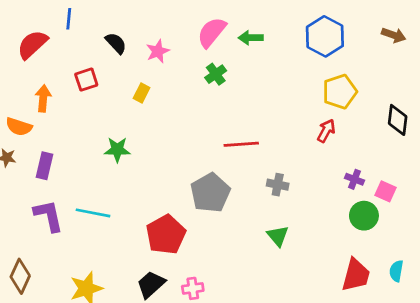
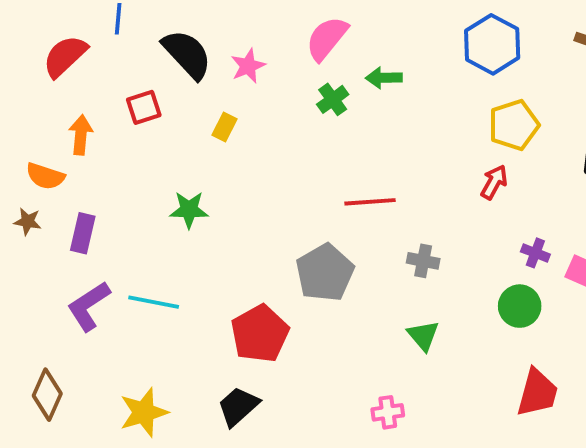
green arrow: (251, 38) -> (384, 78), moved
black semicircle: (116, 43) -> (187, 54), size x1.6
purple L-shape: (49, 216) -> (89, 306), turned -111
green circle: (364, 216) -> (520, 306), moved
pink cross: (193, 288) -> (388, 412), moved

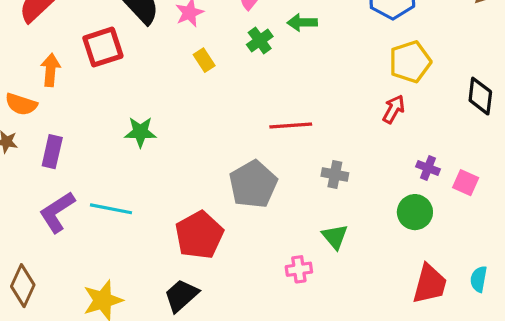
red square: (144, 107) -> (103, 47), size x1.4
yellow rectangle: (224, 127) -> (204, 60), moved, turned -60
pink cross: (388, 412) -> (299, 269), moved

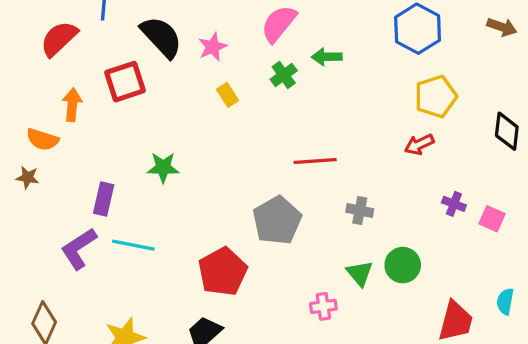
red arrow: (394, 109) -> (419, 144), turned -144
purple rectangle: (52, 152) -> (104, 199), moved
green circle: (415, 212) -> (403, 265), moved
cyan semicircle: (479, 279) -> (505, 301), moved

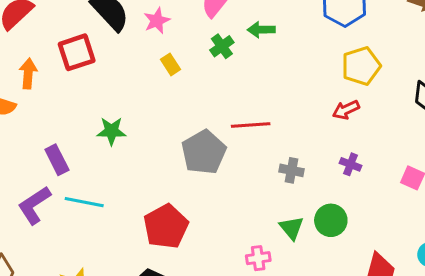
purple rectangle: (104, 199) -> (57, 160), turned -40
purple cross: (454, 204) -> (351, 164), moved
gray pentagon: (277, 220) -> (204, 152), moved

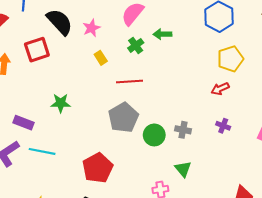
red line: (251, 125) -> (130, 81), moved
purple rectangle: (57, 160) -> (24, 123), turned -42
green circle: (331, 220) -> (154, 135), moved

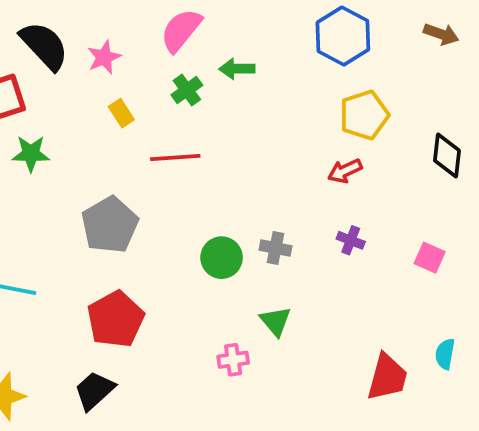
green star: (61, 103) -> (31, 154), moved
gray pentagon: (123, 117) -> (110, 225), moved

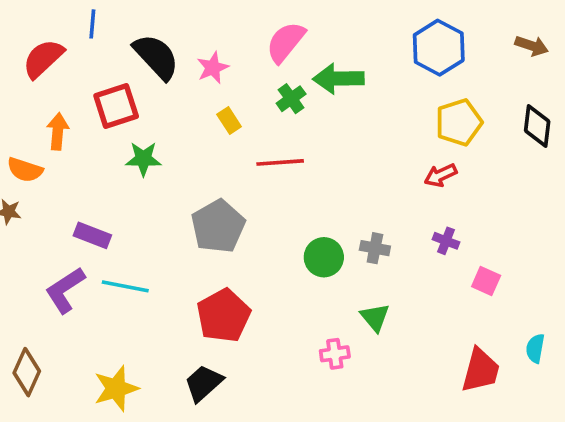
green arrow: (237, 69) -> (338, 79), size x1.5
black diamond: (447, 155) -> (537, 126), moved
pink square: (430, 258) -> (486, 281), moved

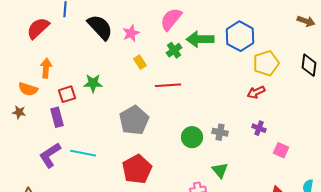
blue hexagon: (439, 48) -> (240, 36), moved
red square: (116, 106) -> (67, 94), moved, size x0.7
purple rectangle: (92, 235) -> (57, 117), moved, turned 54

